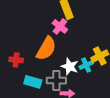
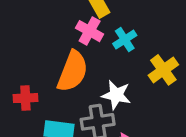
cyan cross: (86, 65) -> (125, 40), moved

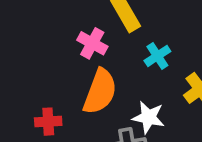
pink cross: (90, 31) -> (92, 43), moved

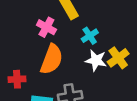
white star: (148, 117) -> (96, 60), moved

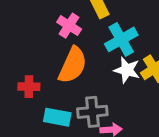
cyan cross: (90, 36) -> (121, 39), size x1.5

